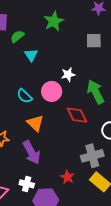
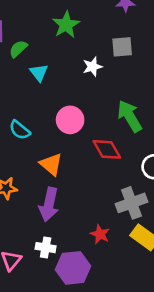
white star: (68, 74) -> (92, 67), moved
cyan semicircle: (24, 96) -> (20, 130), moved
purple arrow: (31, 152) -> (49, 204), turned 45

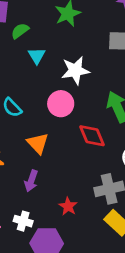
white star: (92, 67) -> (75, 70), moved, size x1.5
purple arrow: (49, 204) -> (31, 181), size x0.7
red star: (100, 234) -> (68, 206), moved

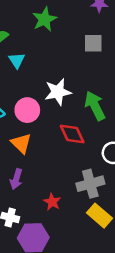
white star: (75, 70) -> (58, 92), moved
pink circle: (61, 104) -> (27, 110), moved

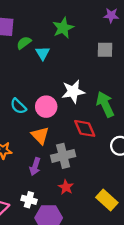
cyan triangle: (17, 60) -> (43, 53), moved
gray cross: (90, 184) -> (63, 156), moved

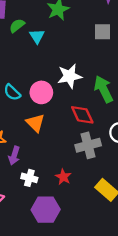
gray cross: (63, 156) -> (88, 145), moved
purple arrow: (35, 167) -> (14, 156), moved
white cross: (29, 200) -> (29, 178), moved

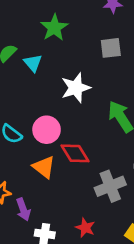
white star: (70, 76) -> (76, 88), moved
red diamond: (82, 115) -> (75, 153), moved
purple arrow: (14, 156) -> (23, 209), turned -30

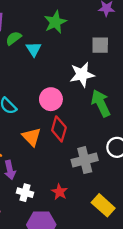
white star: (76, 88) -> (82, 75), moved
pink circle: (47, 130) -> (51, 99), moved
red diamond: (75, 153) -> (59, 129), turned 40

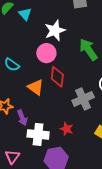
white star: (82, 75) -> (55, 30), moved
white cross: (25, 193) -> (38, 134), size x1.5

